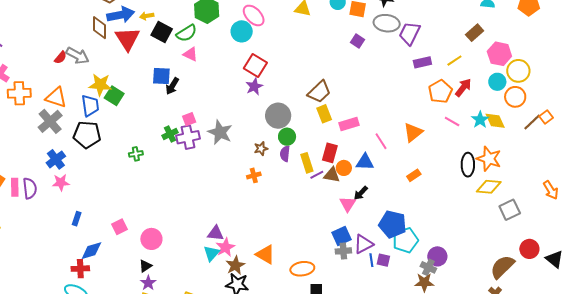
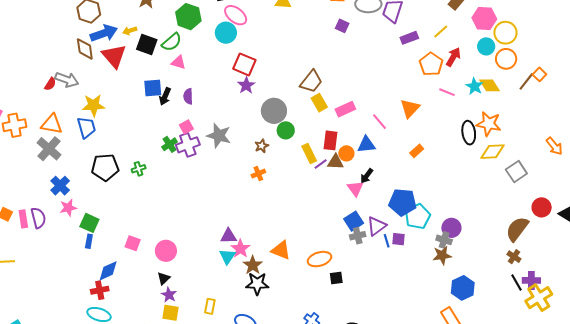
green square: (114, 96) -> (89, 223), moved
black pentagon: (87, 135) -> (105, 167), moved
purple semicircle: (285, 154) -> (188, 96), moved
pink square: (120, 227) -> (133, 243), turned -35

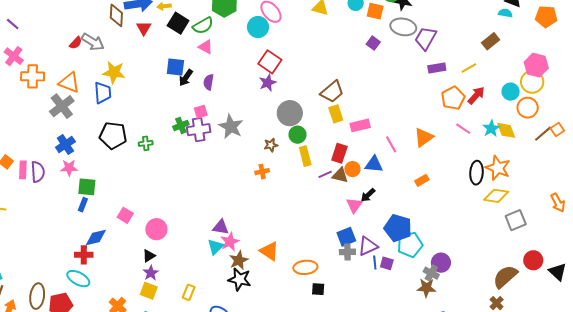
pink hexagon: (484, 18) -> (536, 65), moved
red triangle: (114, 56) -> (144, 28), size x0.6
yellow rectangle: (309, 153) -> (305, 156), moved
green square: (89, 223) -> (87, 187), turned -30

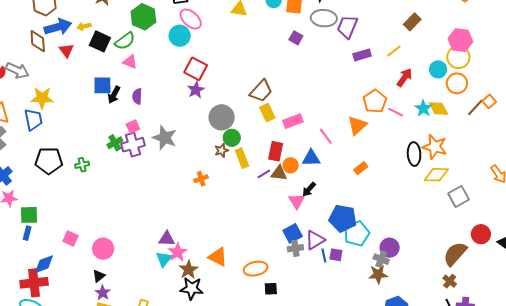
orange pentagon: (453, 98) -> (375, 101), moved
brown star: (271, 145) -> (222, 150), moved
red cross: (84, 255) -> (34, 283), size x1.5

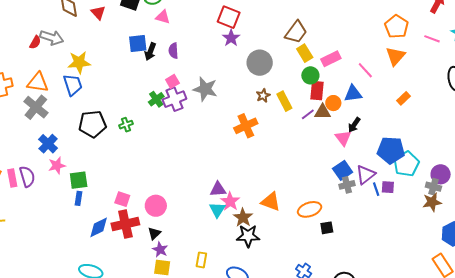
orange pentagon: (375, 101) -> (397, 27), moved
green circle: (232, 138) -> (310, 75), moved
orange cross: (201, 179) -> (246, 126), size x1.6
red cross: (34, 283) -> (125, 224), moved

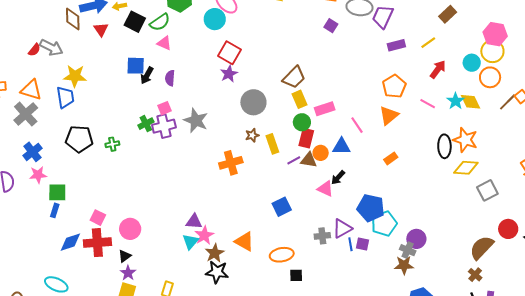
pink triangle: (343, 138) -> (325, 189), turned -36
blue square: (343, 170) -> (282, 207), moved

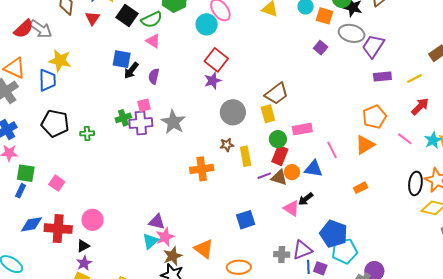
red semicircle: (34, 50) -> (24, 29), size x1.5
yellow rectangle: (299, 99) -> (268, 114), moved
pink square: (98, 218) -> (57, 183), moved

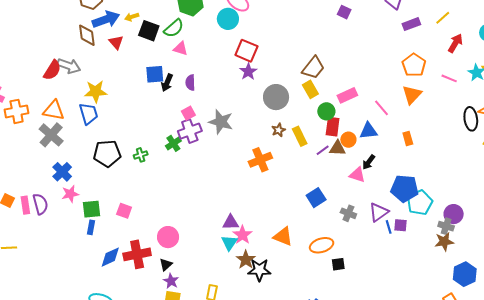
green cross: (123, 118) -> (173, 143), moved
orange rectangle: (361, 188) -> (408, 139), moved, turned -64
gray cross: (282, 254) -> (348, 213), moved, turned 35
brown star: (173, 256) -> (246, 260), moved

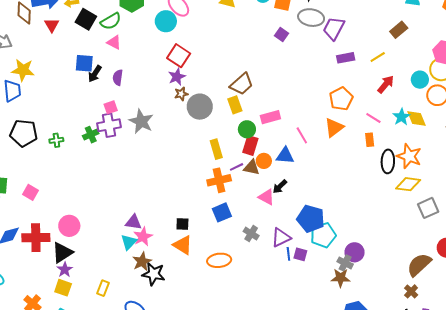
brown star: (279, 130) -> (181, 94), moved
orange rectangle: (408, 139) -> (370, 140), moved
orange cross: (260, 160) -> (219, 180), moved
black square: (338, 264) -> (182, 224), moved
black triangle: (166, 265) -> (62, 253), size x1.6

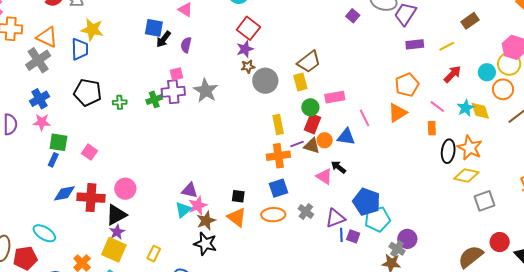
black arrow: (280, 187) -> (338, 167), turned 77
orange ellipse: (219, 260) -> (273, 215), moved
brown star: (142, 262) -> (206, 221), moved
yellow square: (63, 288) -> (114, 250), size x1.4

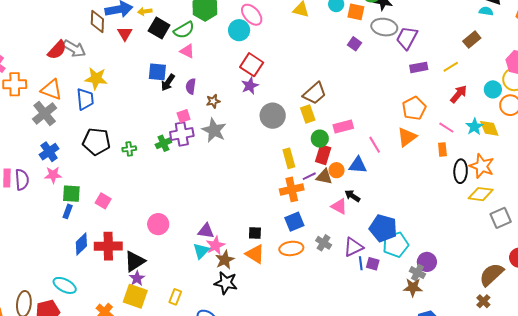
brown star: (248, 67) -> (213, 101), moved
pink circle: (125, 189) -> (158, 224), moved
blue diamond: (64, 193) -> (81, 244), turned -30

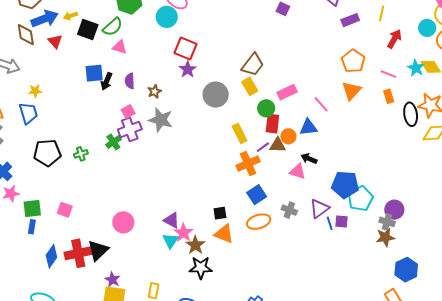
yellow line: (451, 67) -> (382, 13), turned -35
yellow star: (96, 79) -> (35, 91), size x0.6
purple triangle: (206, 231) -> (171, 220), turned 30
black triangle: (135, 261) -> (98, 250), moved

